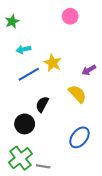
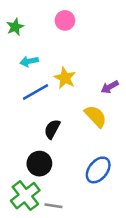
pink circle: (70, 16) -> (65, 20), moved
black circle: (25, 124) -> (39, 164), moved

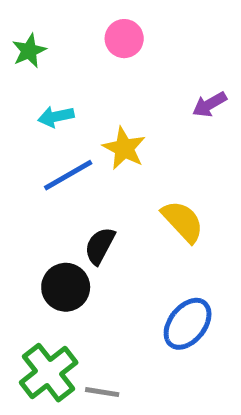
purple arrow: (110, 87) -> (209, 104), moved
black circle: (39, 164) -> (66, 287), moved

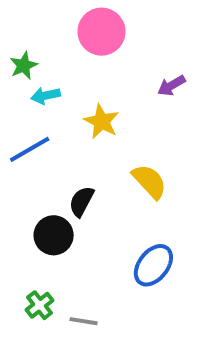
pink circle: (124, 39) -> (101, 32), size x1.5
green star: (29, 51) -> (24, 66), moved
blue line: (68, 175) -> (30, 149), moved
green cross: (49, 373) -> (40, 305), size x0.6

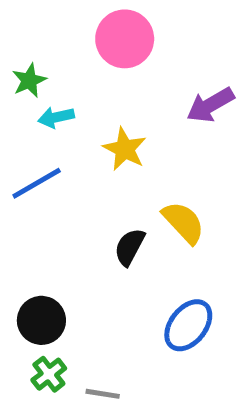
purple arrow: (171, 86) -> (210, 105), size x1.4
black semicircle: (82, 201) -> (130, 247), moved
black circle: (54, 235) -> (41, 320), moved

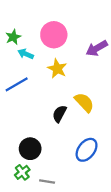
pink circle: (125, 39) -> (54, 35), moved
cyan arrow: (56, 117) -> (26, 54), turned 35
black circle: (41, 320) -> (30, 149), moved

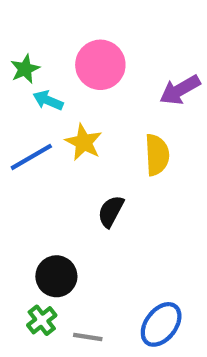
yellow star: (57, 69) -> (84, 142), moved
yellow semicircle: (84, 102) -> (157, 155), moved, turned 40
blue ellipse: (87, 150) -> (161, 324), moved

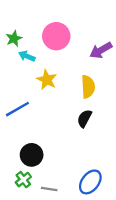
blue line: (31, 157) -> (17, 109), moved
black semicircle: (111, 211) -> (84, 118), moved

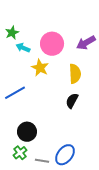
pink circle: (56, 36) -> (52, 44), moved
blue ellipse: (90, 182) -> (65, 155), moved

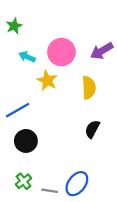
green star: (12, 33) -> (14, 26), moved
black semicircle: (72, 101) -> (92, 129), moved
black circle: (27, 132) -> (26, 141), moved

